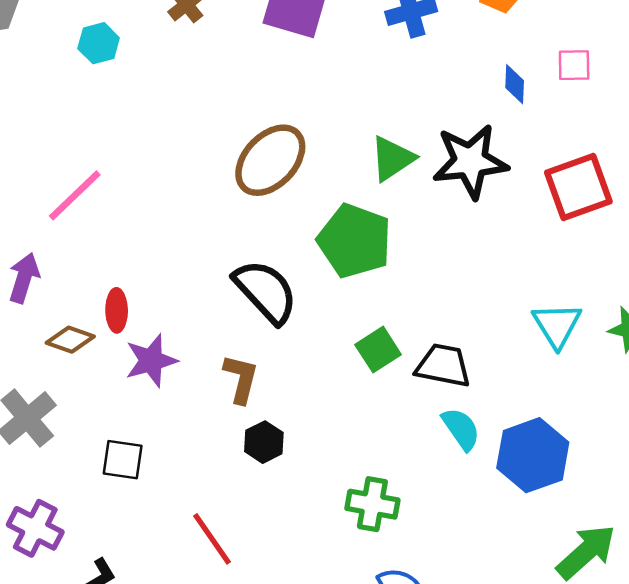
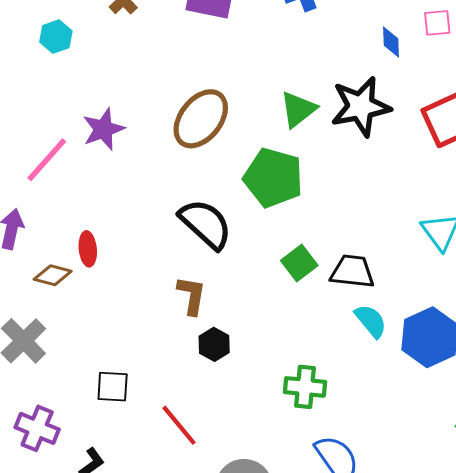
purple star: (151, 361) -> (103, 129), moved
black square: (123, 460) -> (113, 387), moved

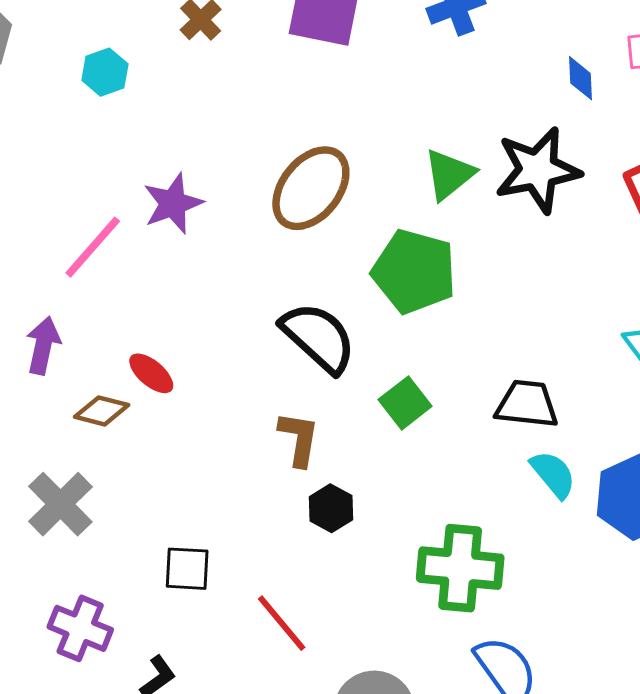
red ellipse: (88, 249) -> (151, 373), turned -44
green square: (299, 263) -> (405, 403), moved
green cross: (305, 387) -> (460, 568), size x1.4

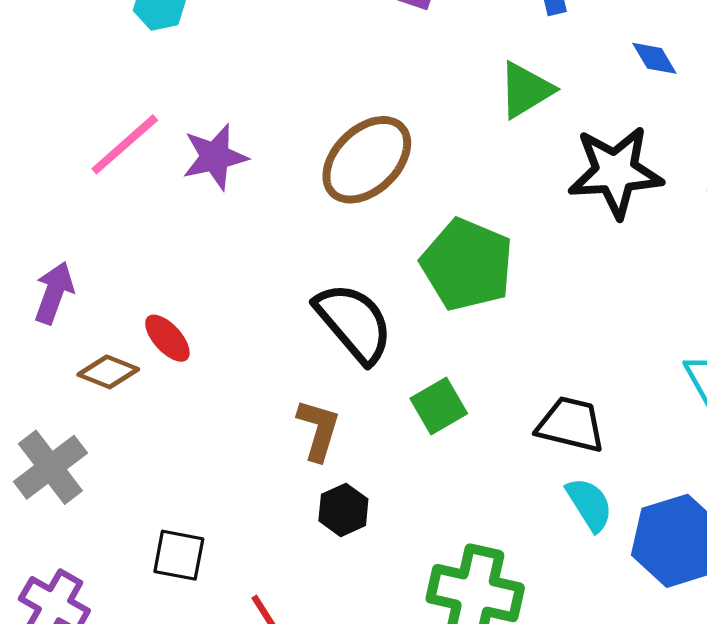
blue diamond: (580, 78) -> (654, 58), moved, turned -36
green triangle: (449, 174) -> (526, 90), moved
pink line: (93, 247) -> (125, 144), moved

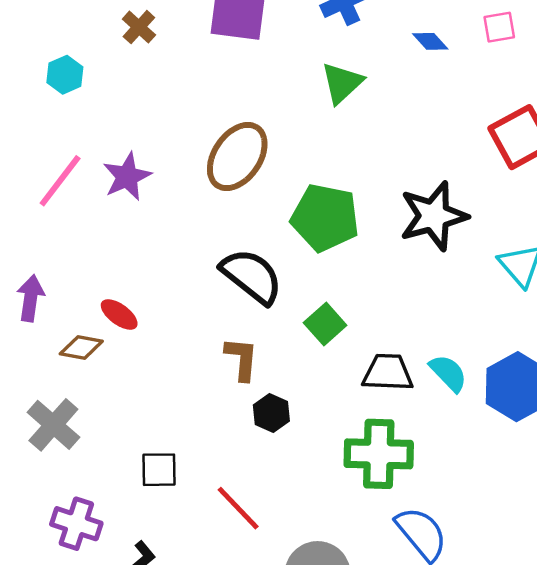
black star: (615, 172) -> (434, 216), moved
black trapezoid: (571, 424) -> (388, 373), moved

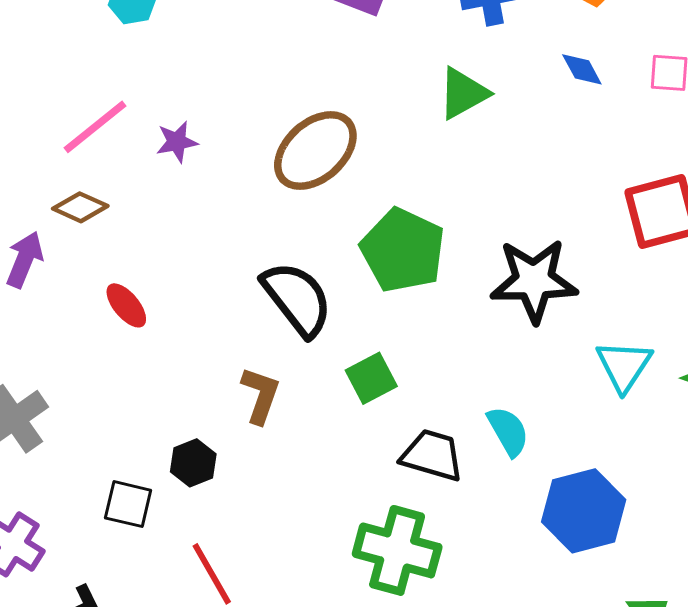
purple star: (127, 177) -> (177, 142), size x0.7
brown diamond: (81, 348) -> (80, 207), moved
cyan semicircle: (448, 373) -> (508, 431), moved
black hexagon: (271, 413) -> (193, 463), moved

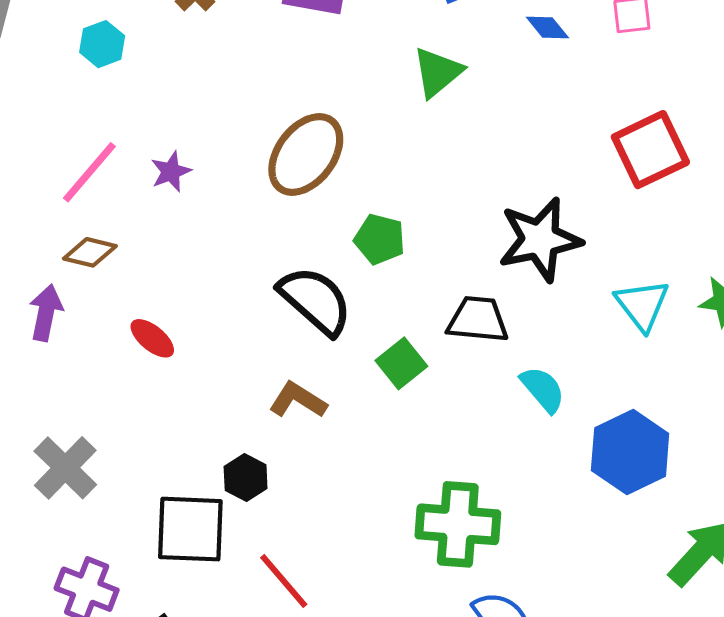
green pentagon: (403, 250) -> (380, 239), moved, size x0.6
brown L-shape: (260, 395) -> (298, 400), turned -66
black trapezoid: (432, 455) -> (478, 320), moved
black square: (128, 504) -> (190, 529), size x1.6

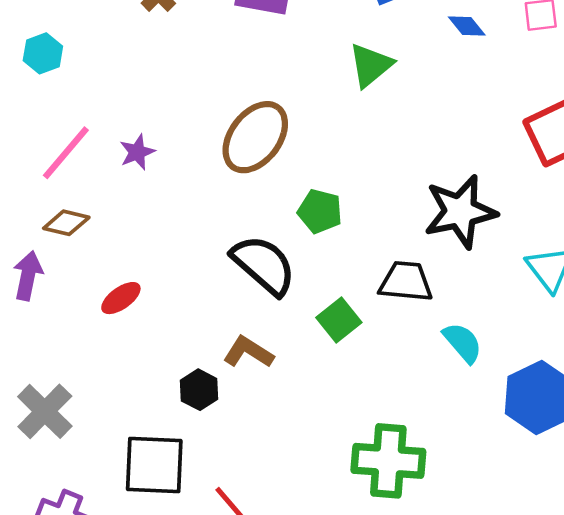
cyan hexagon: (102, 44) -> (43, 53), moved
red ellipse: (152, 338) -> (121, 298), turned -75
black hexagon: (246, 478) -> (199, 390), moved

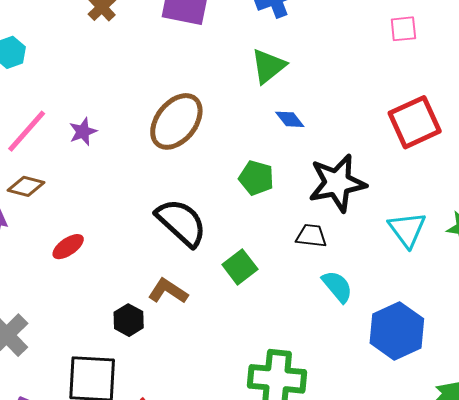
blue diamond: (467, 26) -> (290, 119), moved
green pentagon: (320, 211) -> (256, 178), moved
black trapezoid: (406, 282) -> (311, 236), moved, size x0.7

